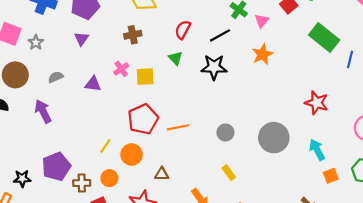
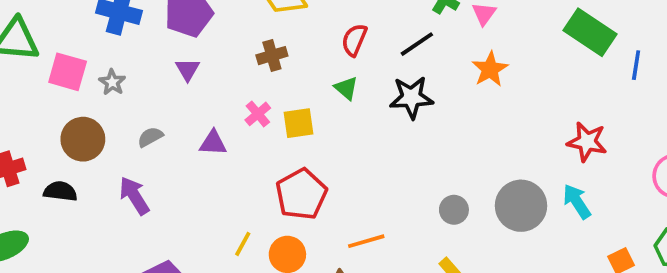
orange line: (178, 127) -> (366, 241), moved
gray circle: (225, 132) -> (454, 210), moved
cyan arrow: (317, 150) -> (577, 201), moved

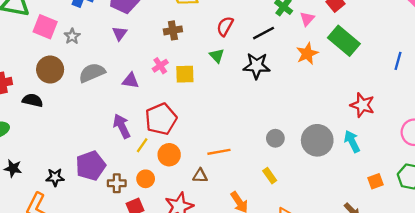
green rectangle: (590, 32) -> (344, 41), moved
gray semicircle: (150, 137) -> (92, 73), size x1.6
red pentagon: (301, 194) -> (161, 119), moved
purple arrow: (134, 196) -> (122, 126), moved

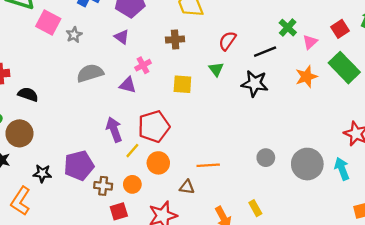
purple triangle: (120, 33) -> (122, 37), turned -35
pink cross: (160, 66) -> (143, 65), moved
brown circle: (50, 70) -> (19, 133), moved
yellow rectangle: (270, 176) -> (255, 208), moved

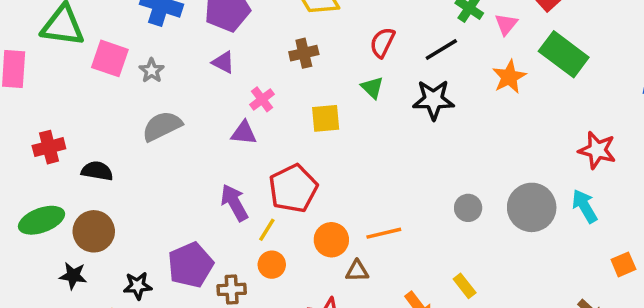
gray semicircle: (90, 73) -> (162, 126), moved
orange circle: (158, 163) -> (331, 240), moved
orange circle: (132, 184) -> (272, 265), moved

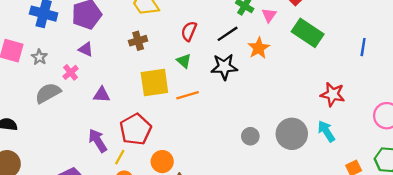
orange star: (509, 77) -> (259, 48), moved
pink cross: (262, 99) -> (71, 72), moved
yellow square: (326, 118) -> (154, 83), size x1.5
orange line: (384, 233) -> (188, 95), moved

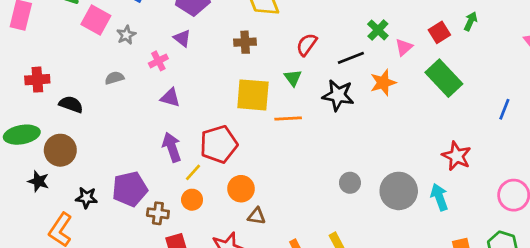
gray semicircle: (48, 93) -> (114, 78), moved, size x0.6
purple triangle: (102, 95) -> (170, 98), moved

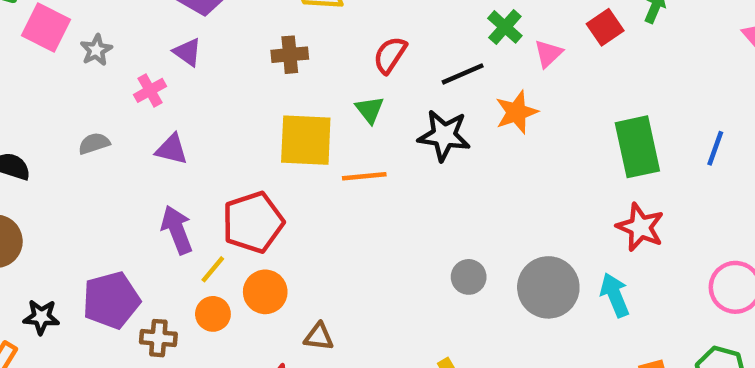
gray semicircle: (114, 78) -> (94, 143), moved
green rectangle: (444, 78) -> (637, 147), moved, turned 33
orange circle: (241, 189) -> (265, 292), moved

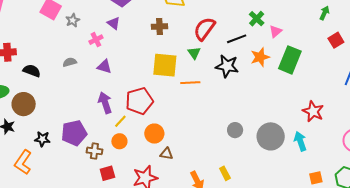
red square: (605, 27) -> (336, 40), moved
red semicircle: (390, 55) -> (204, 29), size x1.4
green rectangle: (637, 147) -> (290, 60), moved, turned 32
orange circle: (265, 292) -> (154, 134), moved

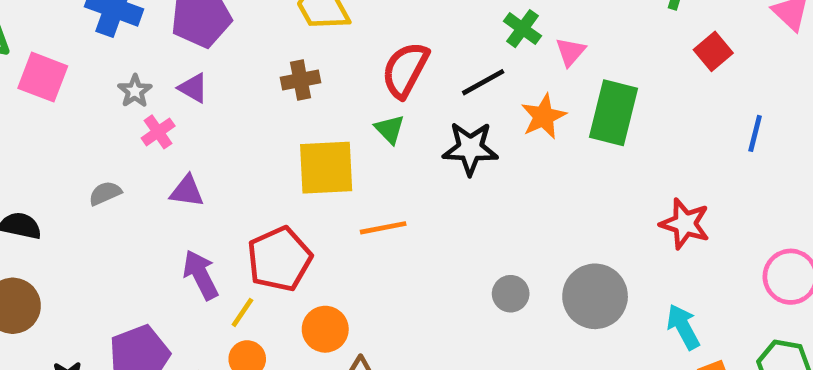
gray star: (73, 20) -> (135, 91), moved
orange line: (190, 83) -> (383, 228), moved
cyan arrow: (300, 141) -> (683, 327), moved

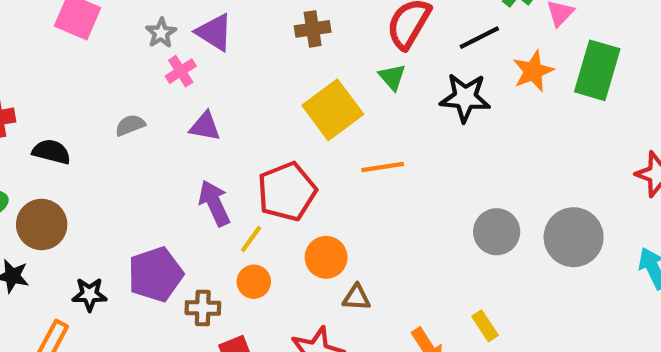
purple triangle: (193, 88) -> (214, 32), size x1.4
yellow square: (326, 168) -> (333, 110), turned -36
gray circle: (511, 294) -> (497, 232), size x1.4

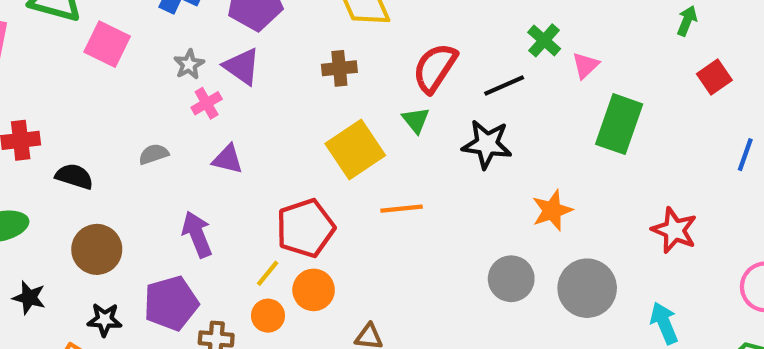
orange star: (533, 71) -> (552, 210), moved
purple arrow: (214, 203) -> (197, 234), moved
brown circle: (42, 224) -> (97, 249), moved
orange circle: (326, 257) -> (314, 290), moved

